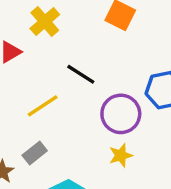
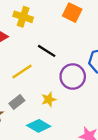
yellow cross: (45, 21) -> (23, 17), turned -30
yellow star: (121, 155) -> (49, 99), moved

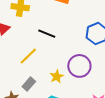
purple circle: (73, 77) -> (79, 66), moved

